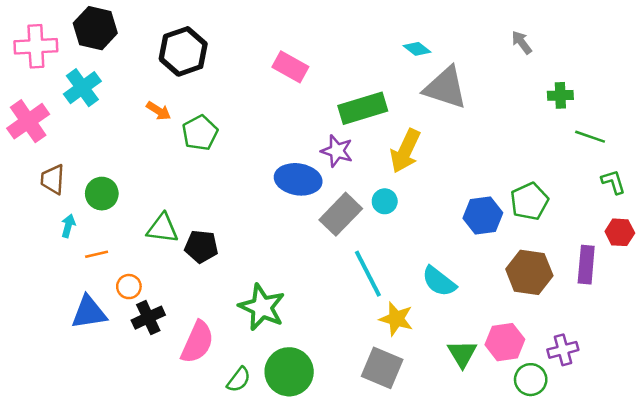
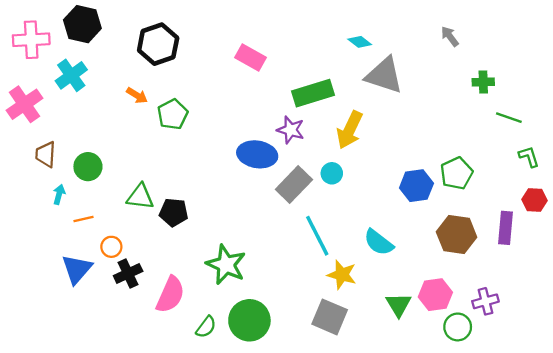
blue triangle: (89, 312) -> (77, 269), turned -40

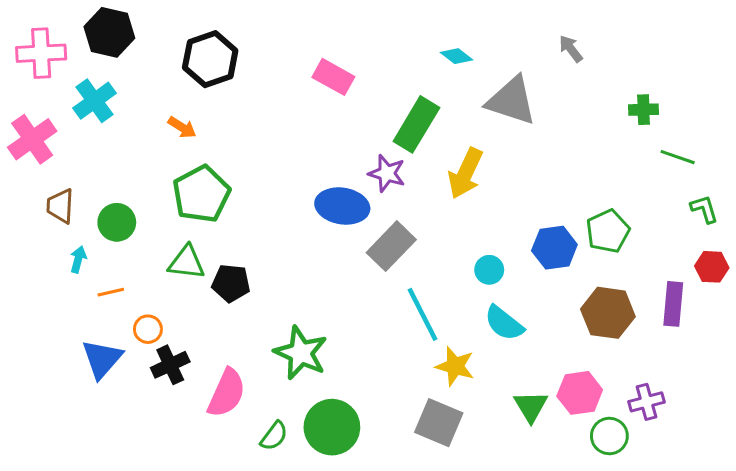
gray arrow: (450, 36) -> (571, 49), moved
cyan diamond: (360, 42) -> (457, 56), moved
green rectangle: (313, 93) -> (416, 124), turned -42
green pentagon: (173, 114) -> (201, 194), moved, size x1.4
cyan circle: (332, 173) -> (489, 270), moved

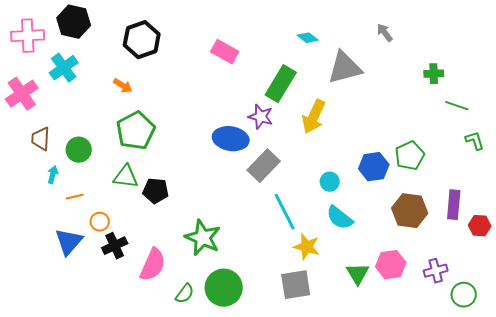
gray triangle: (511, 101) -> (345, 68), turned -33
red hexagon: (712, 267) -> (480, 226), moved
gray square: (439, 423) -> (296, 285), turned -32
green circle: (609, 436) -> (464, 295), moved

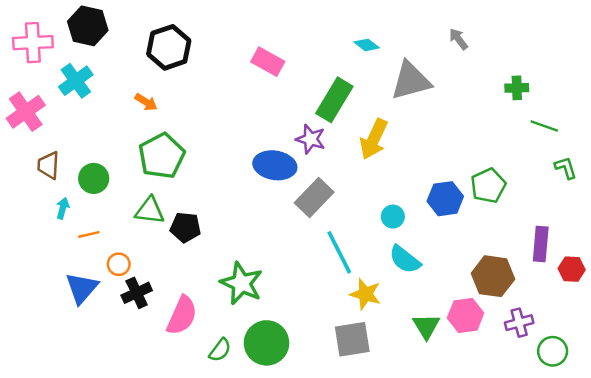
brown hexagon: (410, 211) -> (493, 276), moved

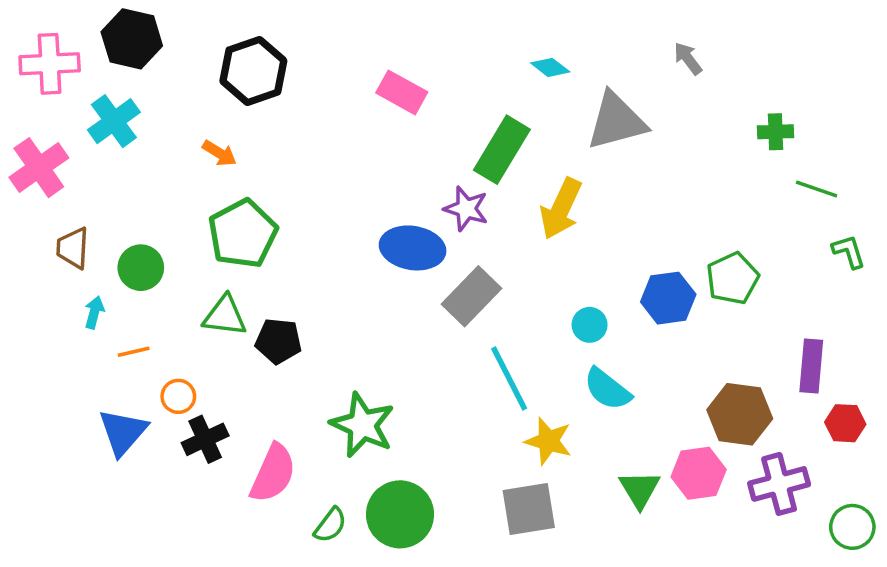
red hexagon: (572, 269) -> (845, 423), moved
purple cross: (519, 323) -> (779, 484), size x1.4
green circle: (553, 351) -> (852, 527), moved

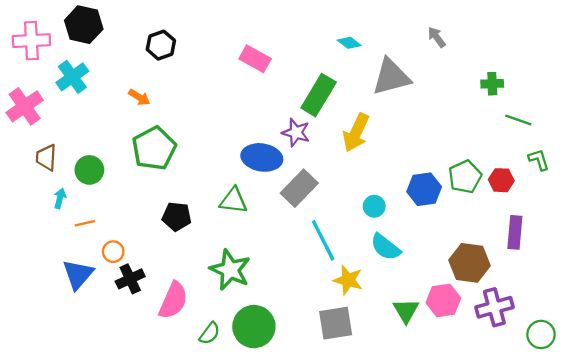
black hexagon: (253, 71) -> (161, 45), size x0.7
green triangle: (225, 316) -> (233, 201), moved
red hexagon: (845, 423) -> (501, 180), moved

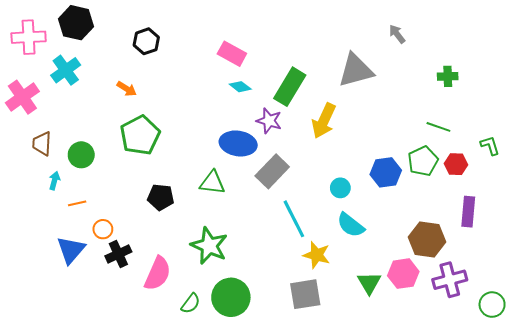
cyan diamond: (349, 43) -> (240, 87), moved
green line: (518, 120) -> (438, 127), moved

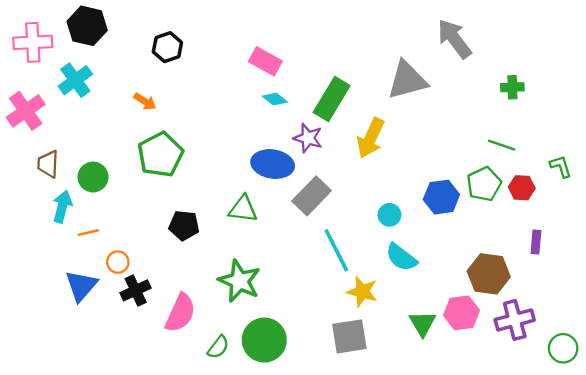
gray arrow: (397, 34) -> (454, 39), size x1.8
cyan arrow: (54, 181) -> (62, 207), size x1.5
purple rectangle: (468, 212) -> (536, 242), size x0.7

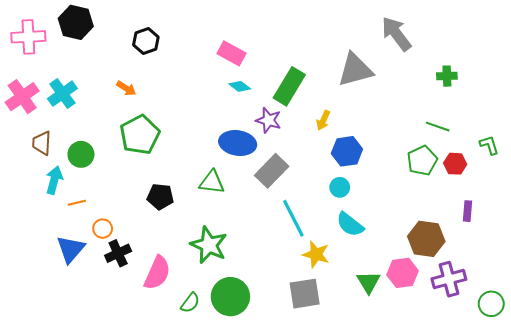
cyan cross: (75, 80) -> (62, 94), moved
yellow arrow: (371, 138) -> (323, 120), size x0.6
blue hexagon: (441, 197) -> (347, 151), moved

